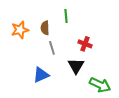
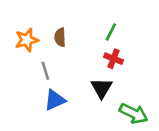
green line: (66, 16) -> (111, 32), moved, turned 32
gray line: (52, 48) -> (45, 71), moved

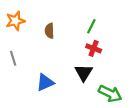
orange star: (27, 40) -> (15, 21), moved
gray line: (45, 71) -> (13, 58), moved

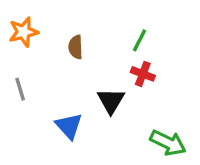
black triangle: (84, 73) -> (111, 101), moved
blue triangle: (45, 83) -> (69, 126), turned -48

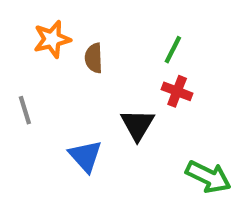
orange star: (24, 32) -> (52, 39), moved

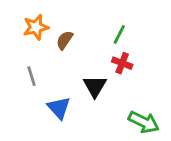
brown semicircle: (94, 58) -> (65, 40), turned 36
gray line: (25, 110) -> (32, 76), moved

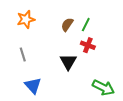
brown semicircle: (65, 40) -> (67, 25), moved
blue triangle: (59, 108) -> (33, 86), moved

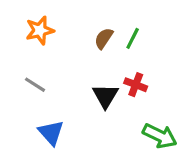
red cross: (88, 45) -> (136, 85), moved
gray line: (23, 55) -> (35, 85), turned -40

